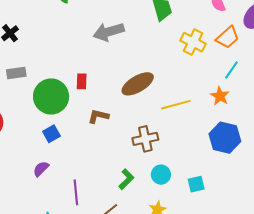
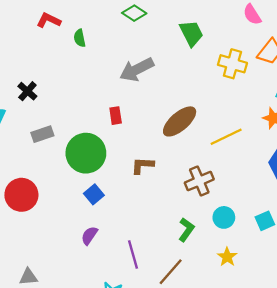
red rectangle: (82, 81) -> (116, 116), moved

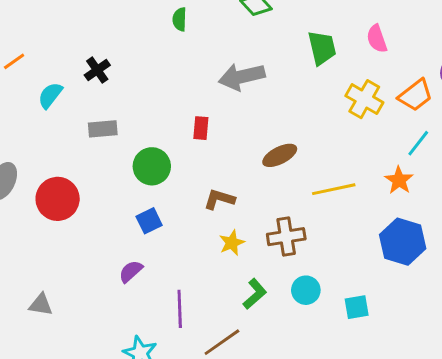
pink semicircle: (252, 15) -> (377, 39), moved
brown ellipse: (180, 121) -> (280, 155), size x0.7
green circle: (86, 153) -> (152, 166), size x0.7
yellow star: (227, 257) -> (232, 243), moved

